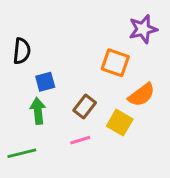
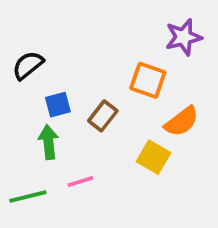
black semicircle: (22, 51) -> (28, 65), turned -135
brown rectangle: (85, 107) -> (103, 116), moved
pink line: (80, 140) -> (80, 181), moved

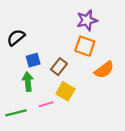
purple star: (183, 37) -> (87, 20), moved
yellow square: (153, 157) -> (65, 91), moved

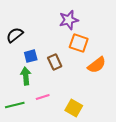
purple star: (87, 20) -> (69, 20), moved
brown rectangle: (59, 67) -> (55, 62), turned -63
yellow square: (65, 91) -> (74, 108), moved

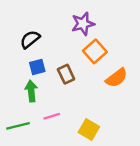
black semicircle: (15, 35) -> (30, 39), moved
orange square: (79, 43) -> (95, 51), turned 30

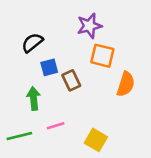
orange square: (95, 51) -> (102, 56), turned -35
blue square: (37, 67) -> (49, 67), moved
orange semicircle: (117, 78) -> (126, 84), turned -35

